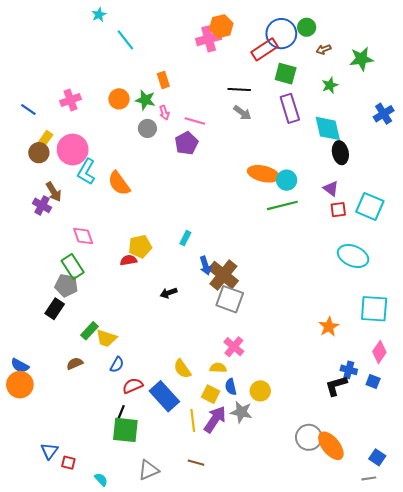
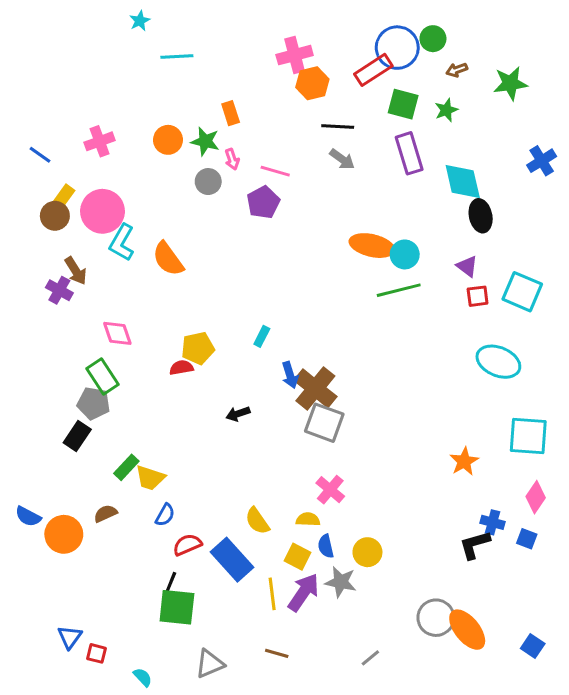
orange hexagon: (221, 26) -> (312, 83), moved
cyan line: (125, 40) -> (177, 56), turned -55
green star: (330, 85) -> (446, 110), moved
orange circle: (20, 385) -> (64, 534), moved
gray line: (369, 478) -> (370, 658), moved, turned -32

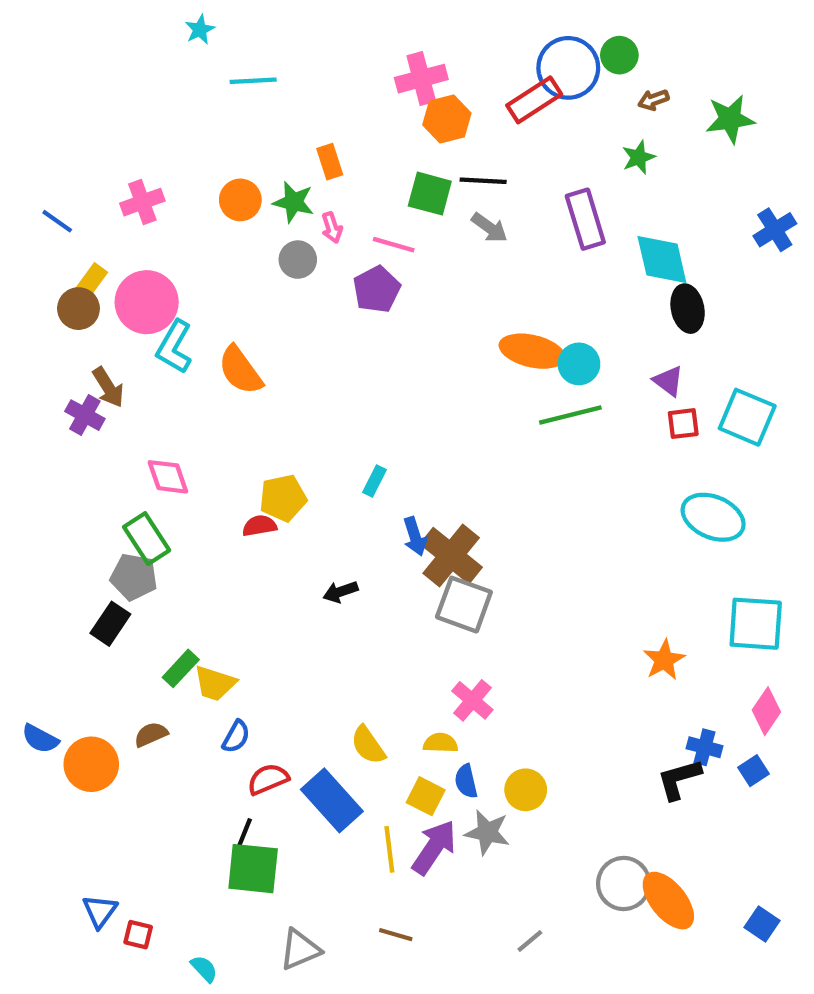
green square: (403, 104) -> (430, 194), moved
blue square: (527, 539) -> (754, 771), turned 36

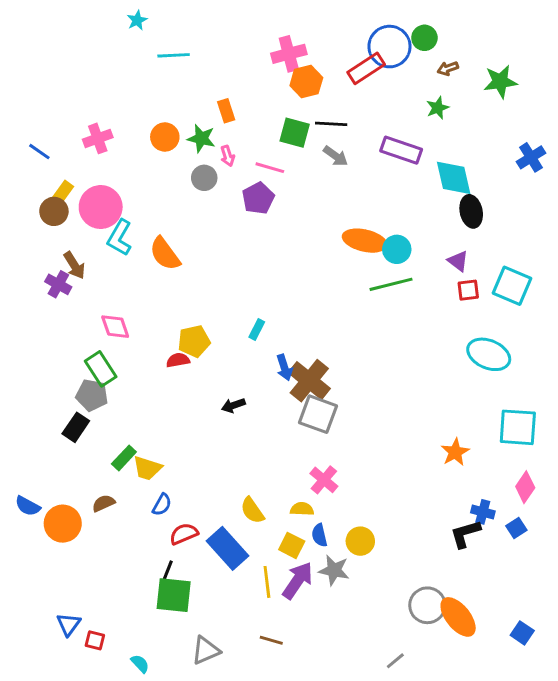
purple rectangle: (585, 219) -> (401, 150), turned -54
gray line: (530, 941) -> (395, 661), moved

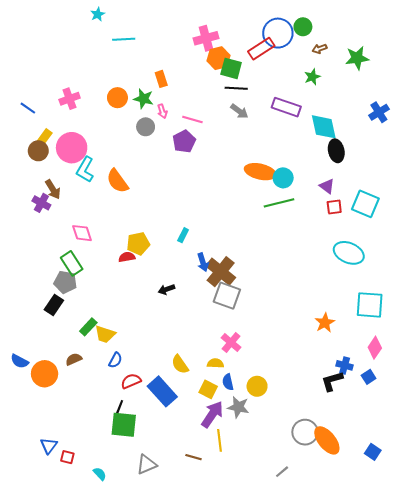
green square: (295, 133) -> (231, 68), moved
yellow line: (267, 582) -> (220, 440), moved

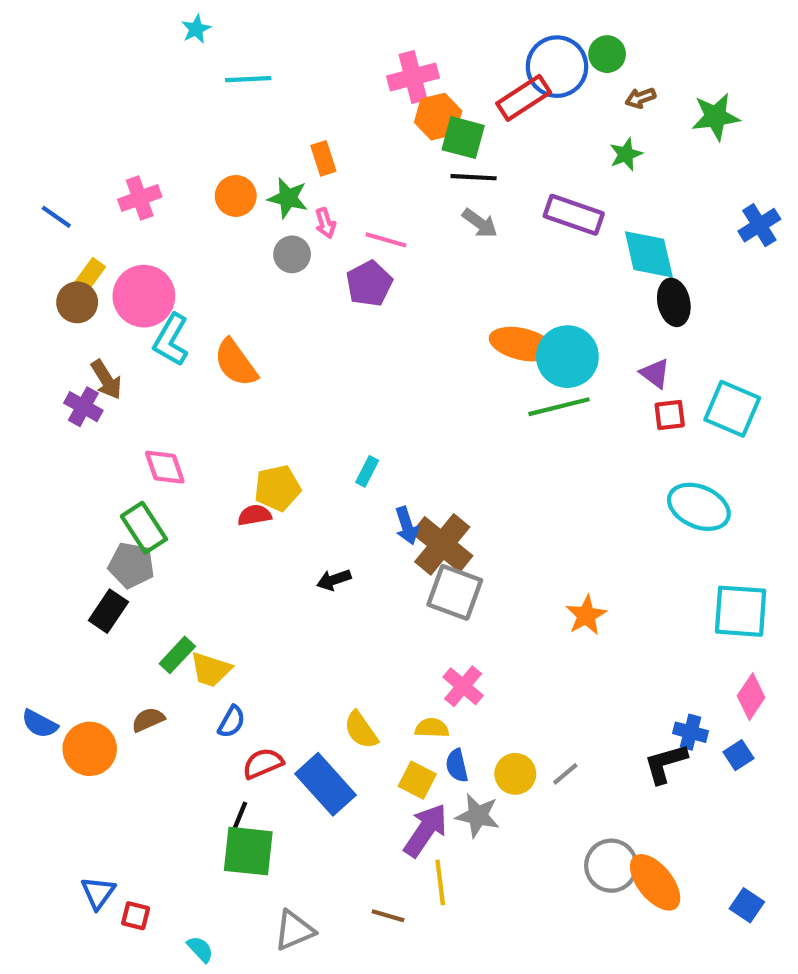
cyan circle: (283, 178) -> (567, 357), size x1.5
orange star: (325, 323) -> (586, 615), moved
gray line: (282, 472) -> (565, 774), moved

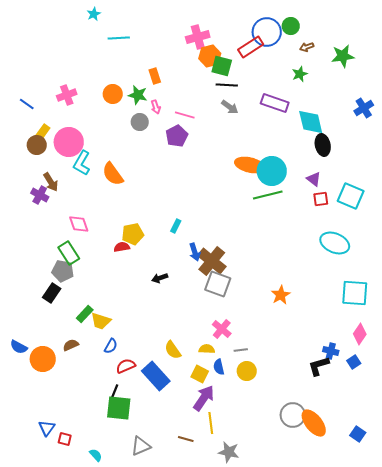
gray line: (565, 774) -> (241, 350), moved, turned 32
gray star: (478, 816) -> (229, 452), moved

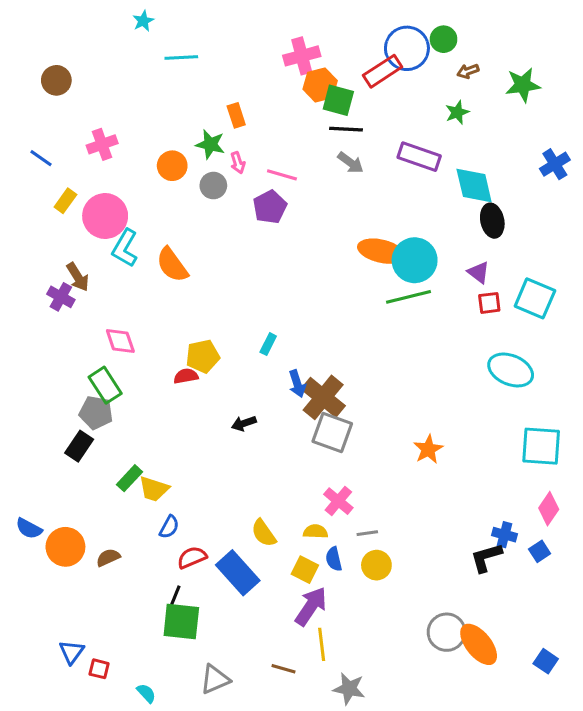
orange circle: (113, 94) -> (172, 166), moved
brown circle: (37, 145) -> (56, 80), moved
brown semicircle: (71, 345) -> (108, 557), moved

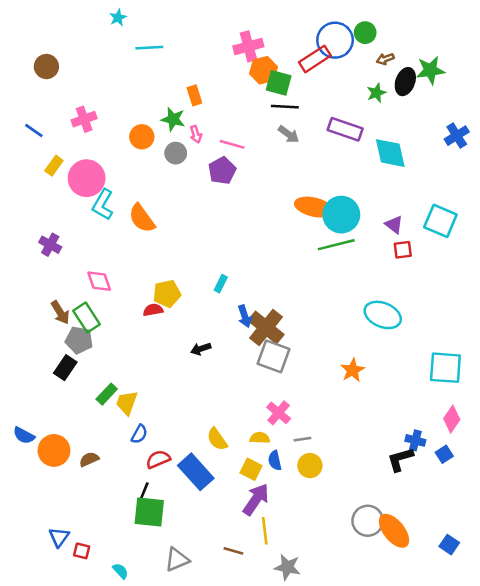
black ellipse: (492, 221) -> (405, 82), moved, turned 32
brown arrow: (78, 277) -> (60, 312), moved
cyan square: (535, 298) -> (440, 221), moved
cyan ellipse: (511, 370) -> (383, 315), moved
yellow trapezoid: (154, 489) -> (127, 403), turned 92

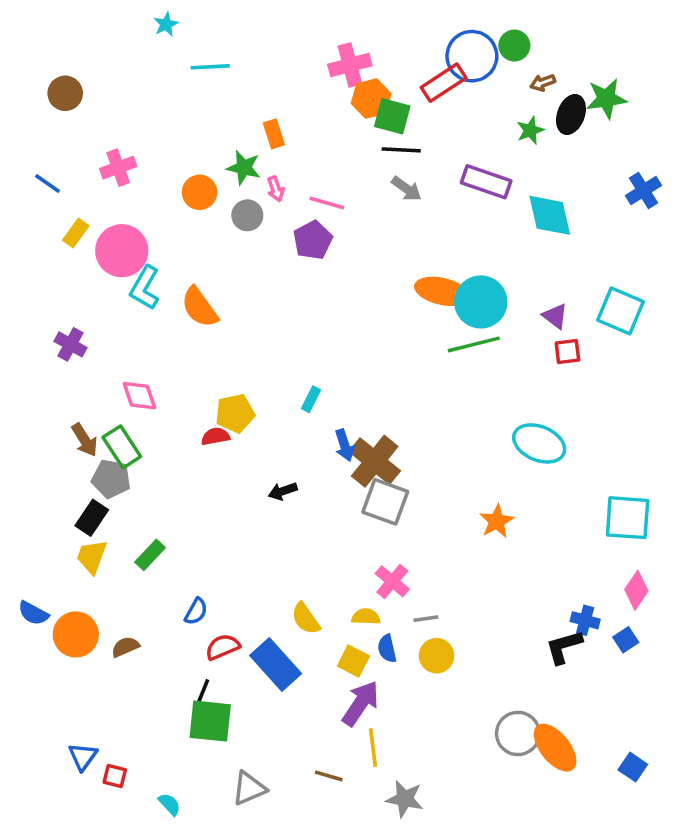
yellow trapezoid: (127, 403) -> (92, 557), moved

